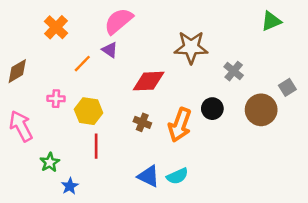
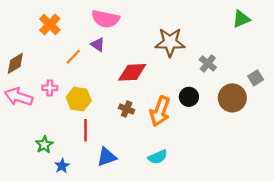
pink semicircle: (119, 21) -> (105, 19), turned -128
pink arrow: (21, 126) -> (19, 97), moved, turned -44
blue triangle: (149, 176) -> (107, 157), moved, turned -45

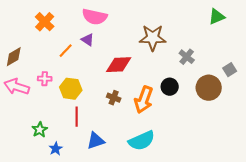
cyan semicircle: (158, 157) -> (142, 141), size x1.5

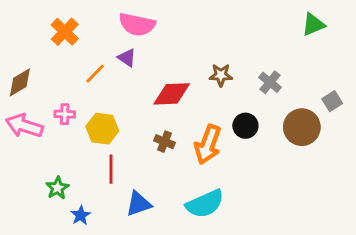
brown star: (153, 38) -> (221, 75), moved, size x0.6

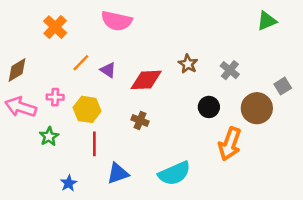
purple triangle: (127, 58) -> (108, 70), moved
brown star: (221, 75) -> (188, 64), turned 30
orange arrow: (208, 144) -> (230, 144), moved
green star: (57, 188) -> (49, 136), moved

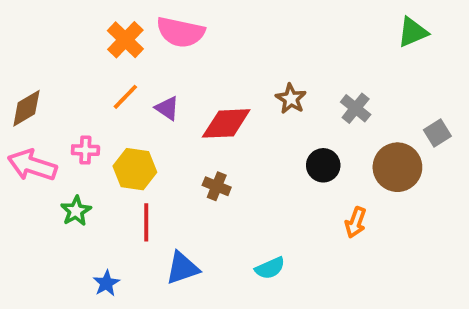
orange cross: (55, 27) -> (125, 40), moved
orange arrow: (230, 144) -> (356, 222), size x0.6
cyan semicircle: (174, 173) -> (270, 268), size x0.6

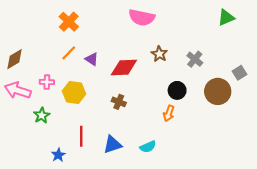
pink semicircle: (181, 32) -> (142, 17), moved
red line: (146, 222) -> (81, 136), moved
orange arrow: (356, 222) -> (169, 113), moved
blue triangle: (182, 268) -> (112, 145), moved

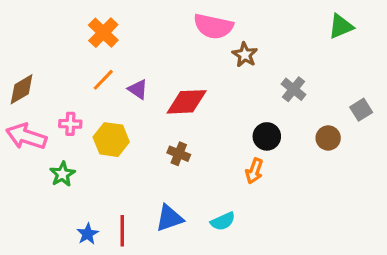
brown star: (159, 54) -> (245, 55), moved
brown circle: (218, 91) -> (328, 138), size x0.6
red line: (81, 136) -> (122, 231), moved

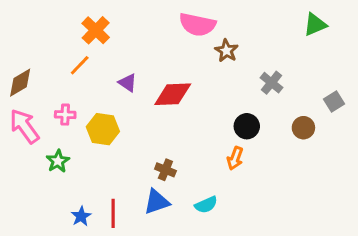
orange line: (103, 80) -> (80, 65), moved
pink arrow: (26, 136) -> (24, 126), turned 36
brown cross: (179, 154) -> (165, 170), moved

